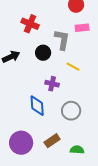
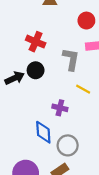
black circle: (43, 53) -> (36, 70), moved
gray circle: (71, 111) -> (68, 145), moved

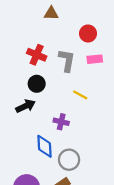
gray L-shape: (71, 59) -> (67, 60), moved
black arrow: (15, 78) -> (25, 106), moved
yellow line: (83, 89) -> (80, 95), moved

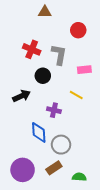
pink rectangle: (95, 59) -> (84, 70), moved
black circle: (37, 84) -> (43, 76), moved
yellow line: (80, 95) -> (76, 95), moved

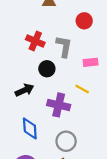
purple cross: (54, 110) -> (59, 105), size x1.5
blue diamond: (39, 132) -> (30, 128), moved

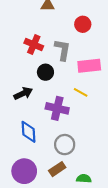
pink rectangle: (91, 62) -> (89, 66), size x1.5

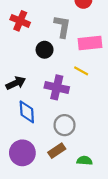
red cross: (34, 44) -> (20, 21), moved
black arrow: (23, 93) -> (16, 83), moved

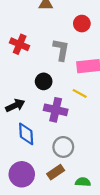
black circle: (45, 50) -> (44, 81), moved

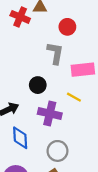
red circle: (82, 24) -> (67, 27), moved
red cross: (20, 44) -> (20, 17), moved

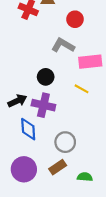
gray L-shape: (55, 53) -> (63, 45), turned -70
purple cross: (50, 114) -> (43, 105), moved

